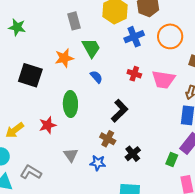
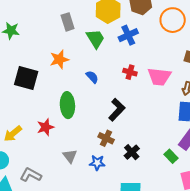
orange circle: (170, 36) -> (173, 20), moved
green trapezoid: (91, 48) -> (95, 39), moved
green rectangle: (172, 159) -> (171, 156), turned -64

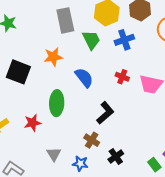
gray rectangle: (68, 22) -> (65, 20), size x1.4
blue semicircle: (92, 77) -> (84, 78), size x1.5

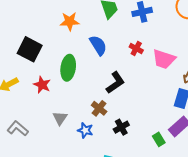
black square: (18, 72) -> (30, 49), moved
red star: (33, 123) -> (42, 85), turned 30

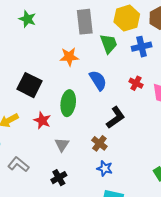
gray triangle: (60, 118) -> (62, 145), moved
black cross: (121, 127) -> (59, 178), moved
blue star: (85, 130) -> (105, 168), moved

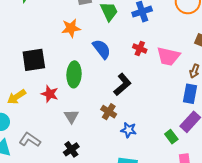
black square: (29, 85) -> (34, 60), turned -30
blue star: (105, 168) -> (129, 130), moved

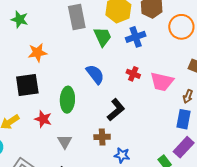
orange star: (71, 28) -> (37, 53), moved
brown cross: (109, 112) -> (102, 137), turned -35

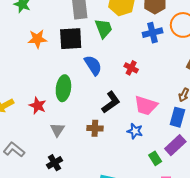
blue cross: (136, 37) -> (153, 33), moved
pink trapezoid: (162, 82) -> (146, 105), moved
black square: (27, 85) -> (71, 39), moved
blue star: (122, 155) -> (135, 131), moved

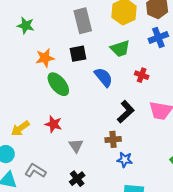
green trapezoid: (104, 28) -> (120, 49), moved, turned 100
black square: (71, 39) -> (78, 54), size x0.7
green ellipse: (63, 88) -> (58, 84), moved, turned -40
blue star: (135, 131) -> (125, 160), moved

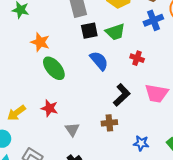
black square: (78, 54) -> (89, 31), moved
orange star: (45, 58) -> (40, 42), turned 30
blue star: (125, 160) -> (141, 143), moved

